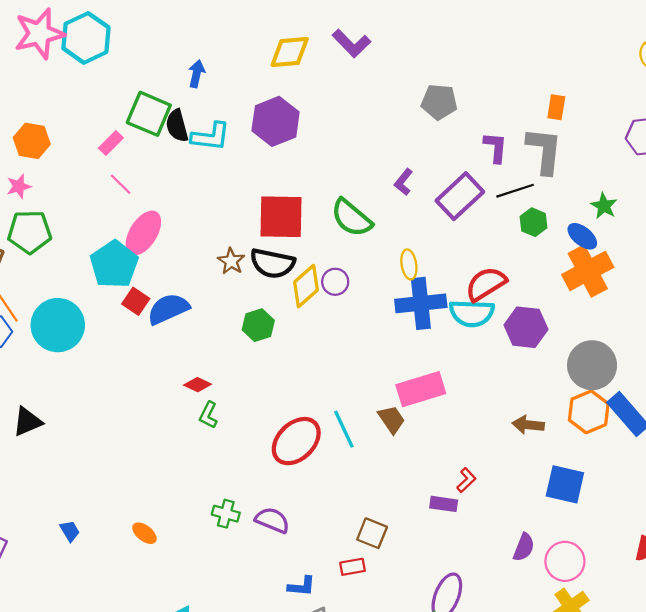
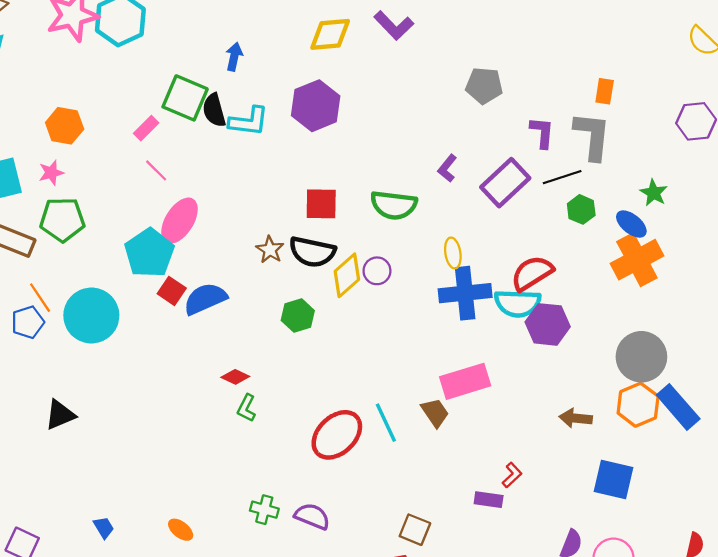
red square: (281, 217) -> (321, 204), size x0.7
green semicircle: (351, 218) -> (394, 205), turned -33
purple hexagon: (526, 327) -> (548, 324), moved

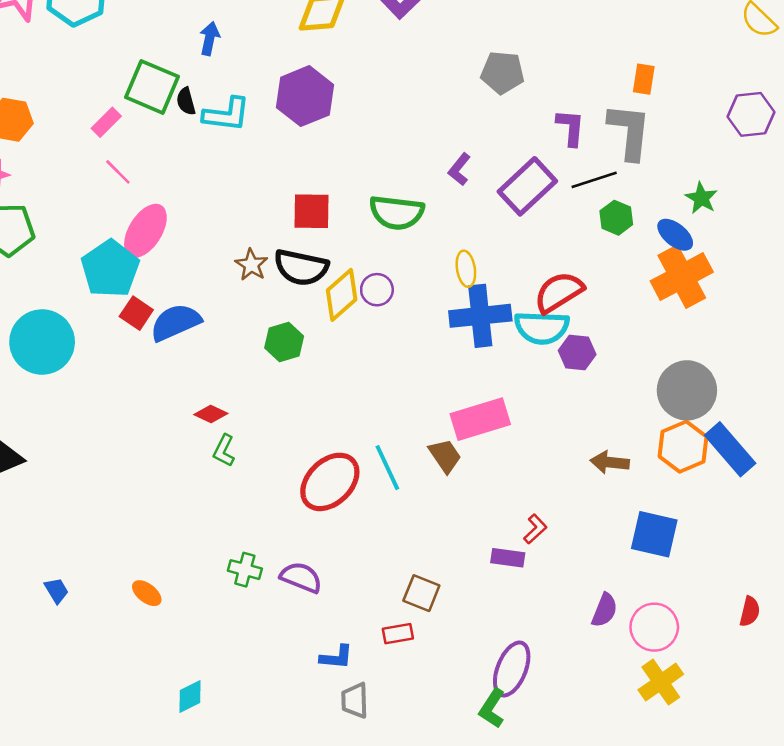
black semicircle: (214, 110) -> (186, 101), size x0.7
purple hexagon: (548, 324) -> (577, 352), size x0.7

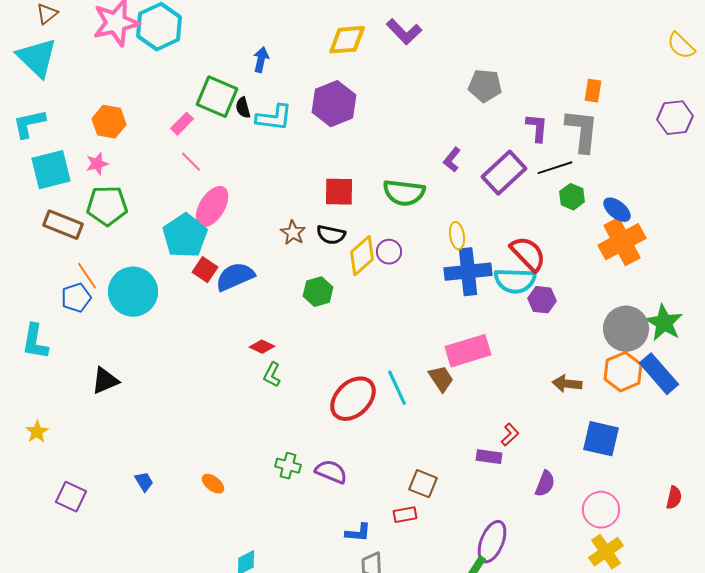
green star: (701, 198) -> (664, 323), moved, size x1.5
black semicircle: (301, 267) -> (331, 235), size x0.7
red semicircle: (559, 292) -> (528, 254), turned 78
purple semicircle: (605, 610) -> (545, 484), moved

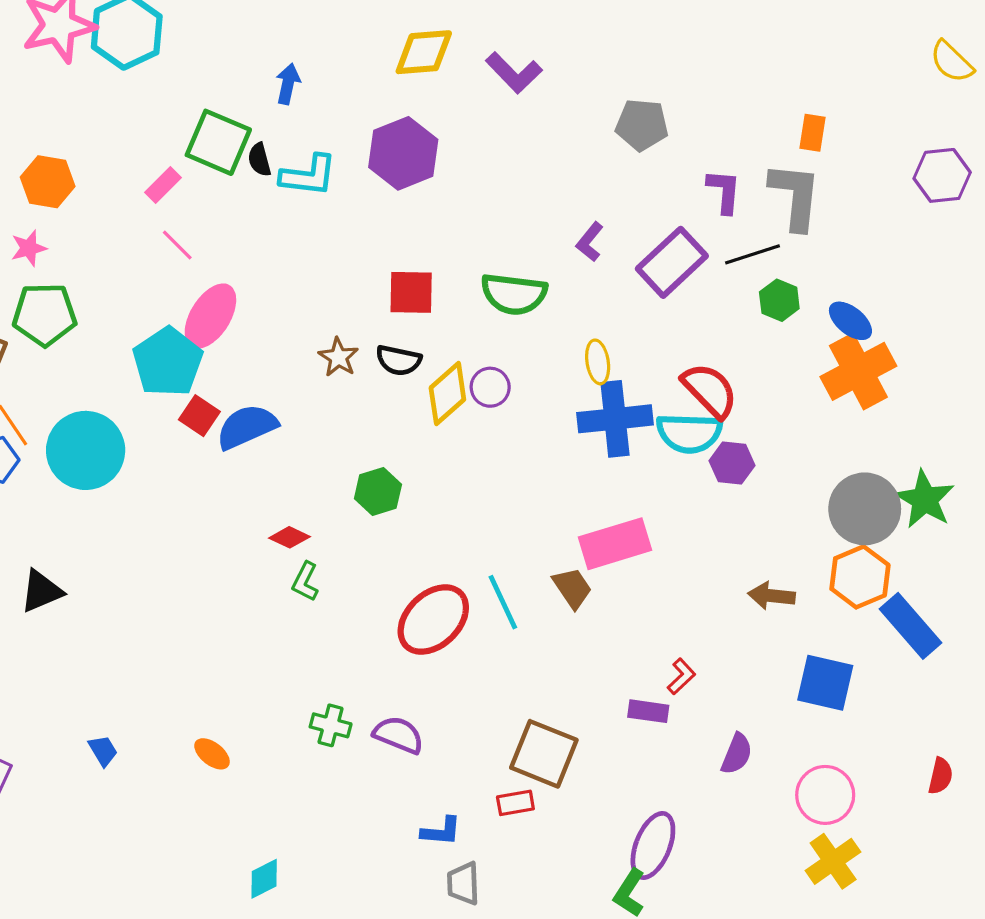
purple L-shape: (404, 32) -> (514, 73), moved
green hexagon: (318, 292) -> (378, 492), moved
blue rectangle: (659, 374) -> (911, 626), moved
brown square: (423, 484) -> (544, 754), size x1.5

